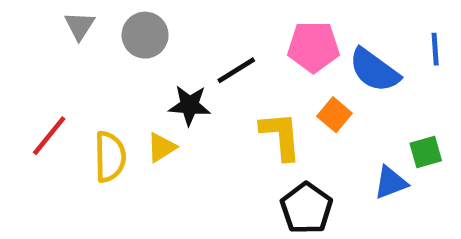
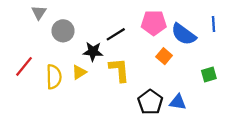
gray circle: (145, 35) -> (63, 31), moved
yellow L-shape: (281, 136) -> (119, 70), moved
blue triangle: (391, 182) -> (178, 102), moved, turned 30

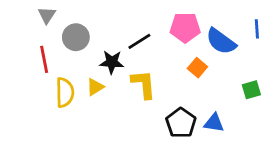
red line: (24, 66) -> (44, 59), moved, turned -50

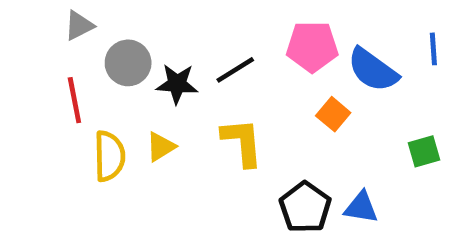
gray triangle: (47, 15) -> (79, 26), turned 30
black star: (112, 62) -> (177, 84), moved

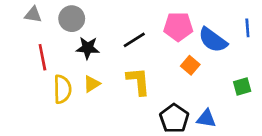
gray triangle: (79, 26) -> (33, 15), moved, turned 36
gray circle: (128, 63) -> (72, 19), moved
black star: (177, 84) -> (88, 48), moved

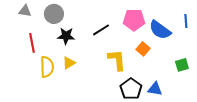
yellow L-shape: (138, 81) -> (117, 60), moved

